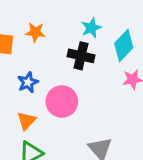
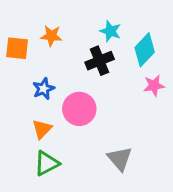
cyan star: (91, 28) -> (110, 31), turned -30
black cross: (81, 56) -> (100, 61), turned -35

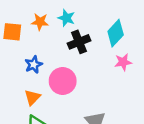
cyan star: (110, 31) -> (66, 18), moved

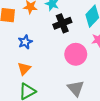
pink circle: (63, 81) -> (76, 54), moved

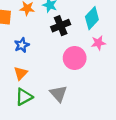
gray triangle: (76, 88) -> (58, 94), moved

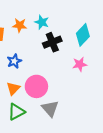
pink star: (98, 43) -> (80, 64), moved
pink circle: (75, 58) -> (36, 86), moved

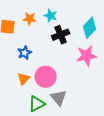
pink star: (80, 64) -> (87, 56), size x1.5
green triangle: (16, 112) -> (37, 104), moved

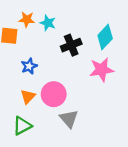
cyan star: (51, 16) -> (48, 23), moved
orange star: (30, 19) -> (27, 19), moved
green triangle: (37, 104) -> (22, 126), moved

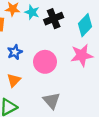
black cross: (71, 45) -> (54, 19), moved
pink circle: (54, 94) -> (45, 62), moved

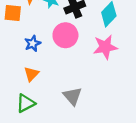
pink circle: (45, 62) -> (65, 35), moved

